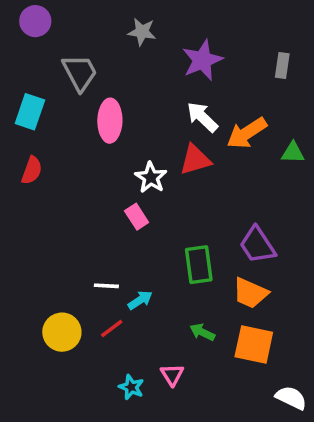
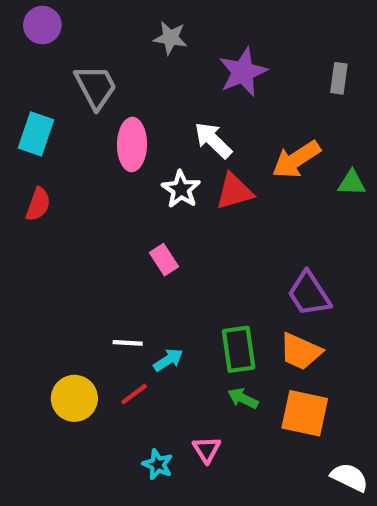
white arrow: (202, 117) -> (213, 140), moved
white star: (151, 177) -> (181, 189), moved
green rectangle: (199, 265) -> (239, 349), moved

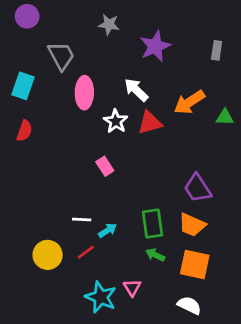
cyan star: (158, 464) -> (101, 297), size x1.6
white semicircle: (350, 477) -> (189, 305), moved

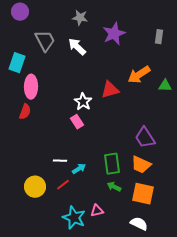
white arrow: (136, 90) -> (77, 47), moved
pink ellipse: (84, 93) -> (31, 87), moved
white star: (116, 121) -> (83, 102), moved
red semicircle: (24, 131) -> (25, 112), moved
pink triangle: (132, 288) -> (97, 211), turned 48

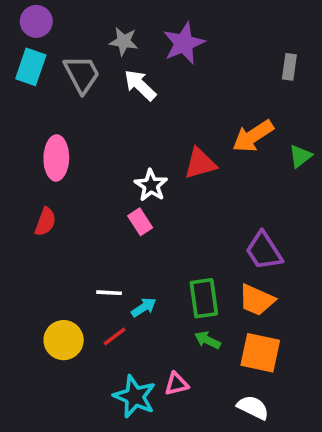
gray star: (80, 18) -> (124, 41), moved
purple star: (114, 34) -> (184, 43), moved
cyan rectangle: (17, 63) -> (31, 67), moved
green triangle: (165, 86) -> (300, 156), turned -40
red semicircle: (25, 112) -> (45, 222), moved

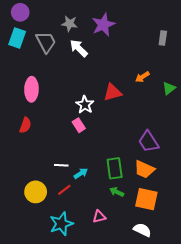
orange arrow: (253, 136) -> (142, 77), size x0.6
cyan star: (135, 397) -> (61, 224), moved, turned 30

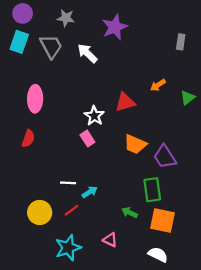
gray star: (69, 24) -> (66, 18), moved
green rectangle: (115, 168) -> (152, 190), moved
orange trapezoid: (144, 169) -> (135, 144), moved
pink triangle: (99, 217) -> (110, 240), turned 40

